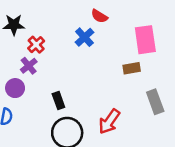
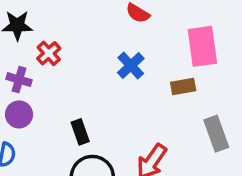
blue cross: (84, 37) -> (131, 66), moved
purple cross: (29, 66) -> (19, 80), moved, turned -35

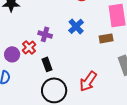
red cross: (49, 53) -> (29, 47), moved
purple cross: (19, 80) -> (45, 34), moved

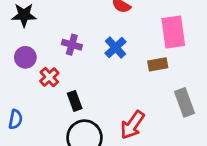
purple cross: (45, 34) -> (72, 45), moved
purple circle: (12, 54) -> (25, 57), moved

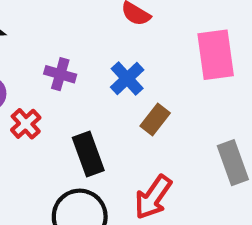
brown rectangle: (158, 64) -> (155, 119), moved, turned -42
black rectangle: (75, 101) -> (88, 154), moved, size x1.4

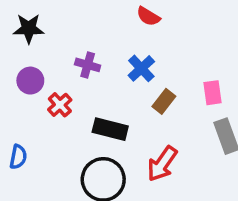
pink rectangle: (216, 55) -> (212, 93), moved, size x0.6
black rectangle: (88, 154) -> (110, 129), turned -56

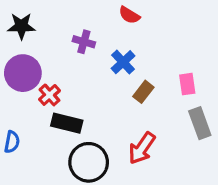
purple cross: (88, 65) -> (84, 42), moved
purple circle: (30, 81) -> (23, 73), size x1.5
black rectangle: (110, 129) -> (67, 123), moved

